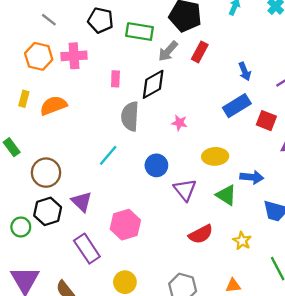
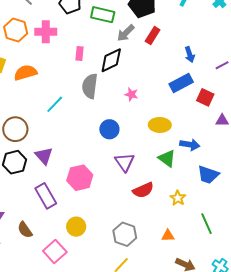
cyan line: (108, 155) -> (55, 104), moved
purple triangle: (185, 190) -> (125, 162), moved

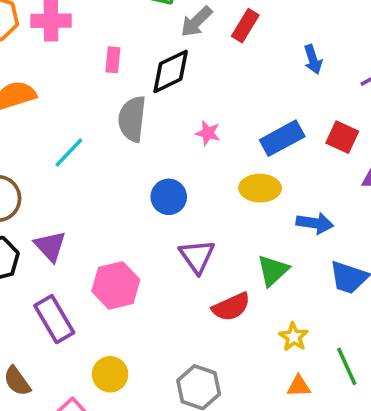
blue rectangle: (181, 83) -> (282, 138), moved
green triangle: (167, 158) -> (273, 270), moved, turned 42
yellow star: (178, 198) -> (294, 337), moved
orange triangle: (168, 236) -> (299, 386), moved

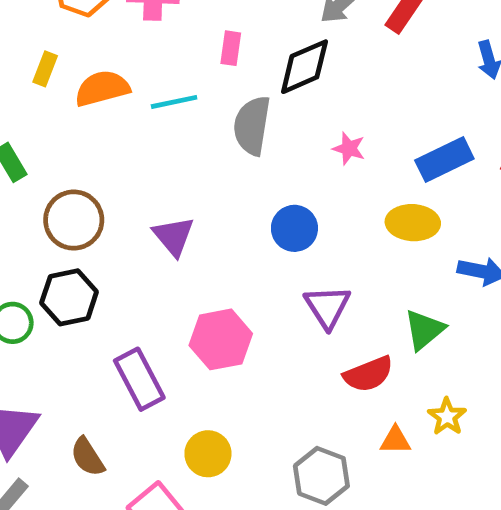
cyan line: (69, 152) -> (174, 102), moved, turned 32
purple triangle: (50, 246) -> (174, 236), moved
orange triangle: (299, 386) -> (395, 440), moved

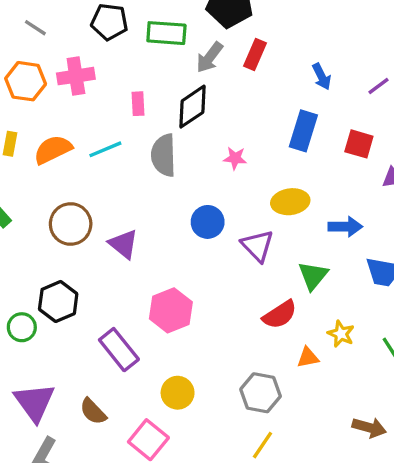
blue rectangle: (444, 160) -> (303, 131), moved, turned -36
brown circle: (74, 220) -> (71, 224), moved
purple triangle: (327, 307) -> (257, 246), moved

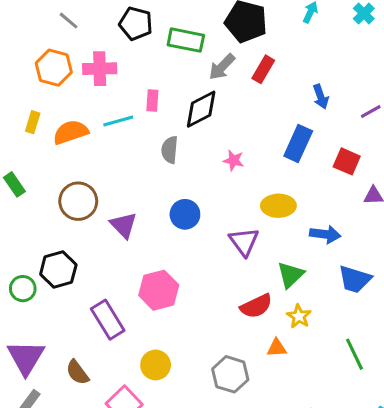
cyan line: (105, 149) -> (118, 121), moved
gray semicircle: (164, 155) -> (170, 150), size x0.7
blue circle: (208, 222) -> (185, 214), moved
yellow star: (341, 334) -> (299, 316), moved

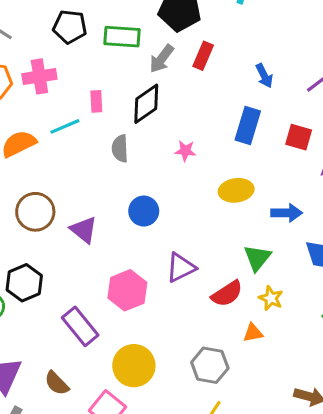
purple triangle: (244, 242) -> (181, 268), moved, turned 48
yellow circle: (156, 365) -> (134, 366), size x1.4

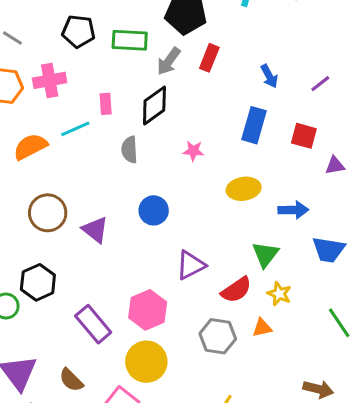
pink hexagon: (127, 290) -> (148, 310), moved
gray hexagon: (210, 365) -> (218, 336), moved

